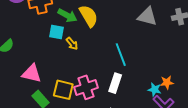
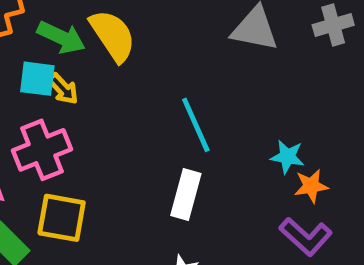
yellow arrow: (72, 44) -> (63, 89), moved
pink cross: (86, 87) -> (42, 150), moved
cyan star: (155, 90) -> (287, 157), moved

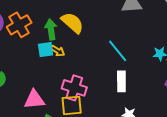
green arrow: (61, 37) -> (51, 29), turned -108
pink cross: (42, 150) -> (74, 88), moved, turned -35

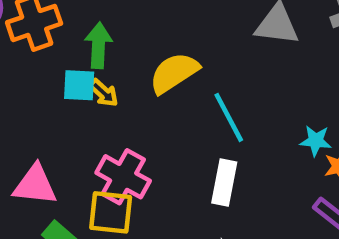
yellow semicircle: (72, 23) -> (174, 73), moved, turned -85

